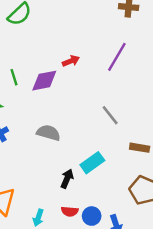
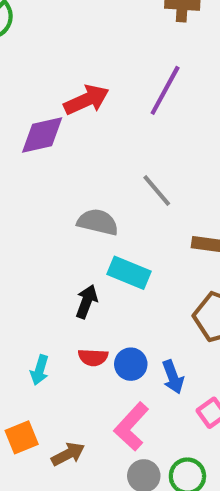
red arrow: (71, 61) -> (86, 100), size x1.5
gray semicircle: (48, 133) -> (98, 222), moved
cyan rectangle: (92, 163) -> (129, 273), turned 60

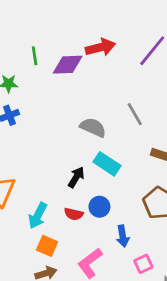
blue circle: (131, 364) -> (99, 207), moved
cyan arrow: (40, 370) -> (38, 216), size x1.4
orange square: (22, 437) -> (47, 246), moved, turned 35

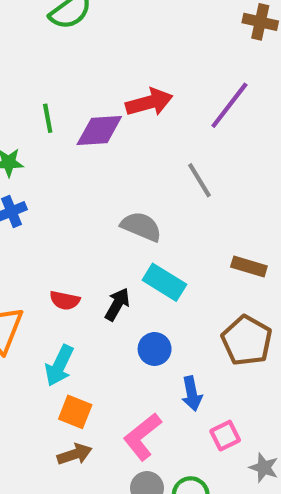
gray line: (135, 114) -> (200, 180), moved
red semicircle: (74, 214) -> (65, 300), moved

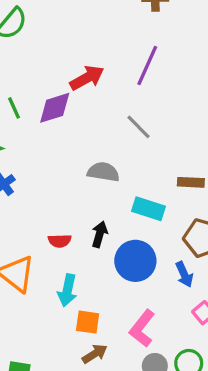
cyan rectangle: (164, 282) -> (149, 209), moved
blue circle: (155, 349) -> (135, 261), size x1.6
blue arrow: (192, 394) -> (184, 274), moved

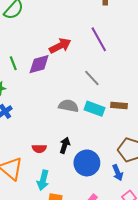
purple line: (147, 66) -> (99, 39), turned -55
brown rectangle: (191, 182) -> (119, 106), moved
cyan rectangle: (149, 209) -> (95, 109), moved

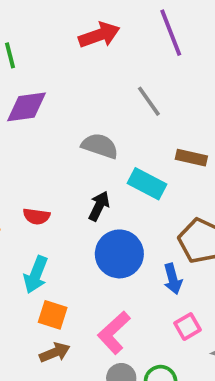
purple diamond: (39, 64) -> (26, 107), moved
cyan rectangle: (95, 109) -> (147, 184), moved
black arrow: (65, 145) -> (99, 206), moved

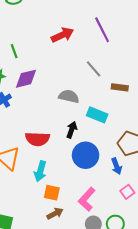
brown rectangle: (191, 158) -> (120, 87), moved
red semicircle: (36, 216) -> (38, 139), size x1.6

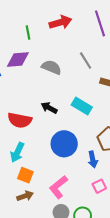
green line: (14, 51) -> (28, 32), moved
gray semicircle: (69, 96) -> (51, 67), moved
black arrow: (72, 130) -> (49, 108), moved, turned -91

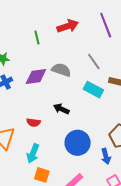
purple diamond: (18, 60) -> (36, 77), moved
cyan rectangle: (82, 106) -> (93, 90), moved
red semicircle: (20, 120) -> (34, 122), size x0.6

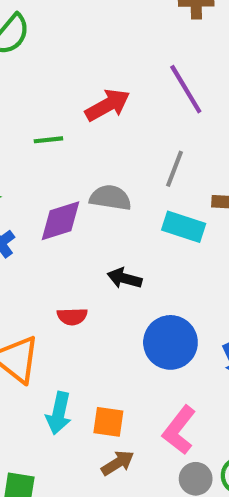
green line: (37, 38) -> (48, 140), turned -72
gray line: (94, 62) -> (174, 169), turned 66
cyan arrow: (33, 153) -> (59, 413), moved

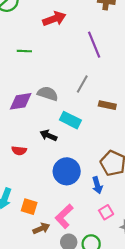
red arrow: (108, 105) -> (54, 19), moved
green line: (48, 140) -> (24, 51), moved
cyan rectangle: (184, 227) -> (70, 120), moved
brown arrow: (118, 463) -> (41, 228), moved

